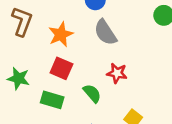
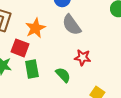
red square: (61, 68) -> (20, 48), moved
green rectangle: (52, 100) -> (32, 69), moved, turned 66

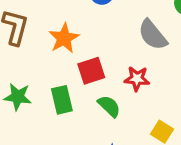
gray semicircle: (72, 25) -> (153, 35), moved
red square: (20, 48) -> (91, 71), moved, turned -36

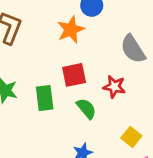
orange star: (64, 38) -> (71, 30), moved

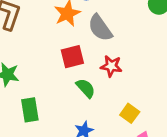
gray semicircle: (133, 49) -> (100, 28), moved
green rectangle: (45, 98) -> (30, 110), moved

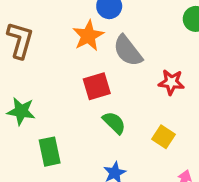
red star: (111, 66) -> (171, 82), moved
yellow square: (130, 113) -> (164, 137), moved

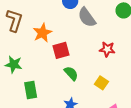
orange star: (88, 36) -> (42, 33), moved
gray semicircle: (128, 51) -> (87, 17), moved

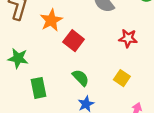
red square: (61, 50) -> (74, 41), turned -36
green semicircle: (71, 73) -> (81, 78), moved

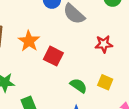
green semicircle: (81, 78) -> (79, 86), moved

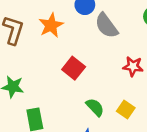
orange star: (29, 41) -> (51, 25), moved

